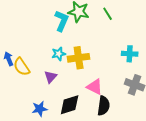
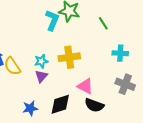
green line: (108, 14) -> (103, 23), moved
cyan star: (59, 54) -> (41, 61), moved
black semicircle: (104, 106) -> (94, 105), turned 102

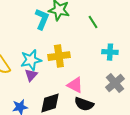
cyan star: (41, 61) -> (31, 60), size x1.5
gray cross: (125, 84) -> (115, 83), turned 30

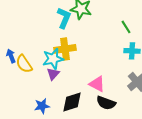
green line: (93, 22) -> (126, 27), moved
yellow cross: (59, 56) -> (65, 49), moved

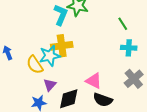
yellow semicircle: (24, 64) -> (35, 65), moved
purple triangle: (53, 74) -> (50, 85), moved

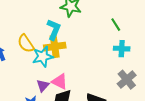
cyan L-shape: (61, 15) -> (54, 30), moved
yellow semicircle: (35, 65) -> (26, 44), moved
pink triangle: (94, 81) -> (60, 82), moved

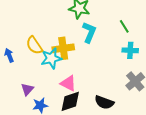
cyan L-shape: (54, 30) -> (89, 32), moved
purple triangle: (43, 86) -> (27, 89), moved

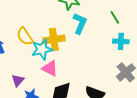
pink triangle: (68, 83) -> (50, 68), moved

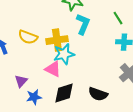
yellow semicircle: (25, 36) -> (28, 37), turned -36
cyan star: (42, 49) -> (64, 54), moved

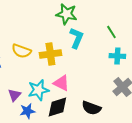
cyan star: (64, 54) -> (38, 90), moved
pink triangle: (53, 69) -> (61, 83), moved

